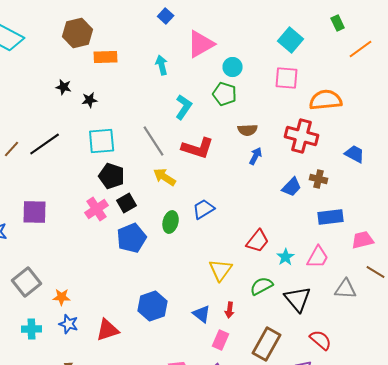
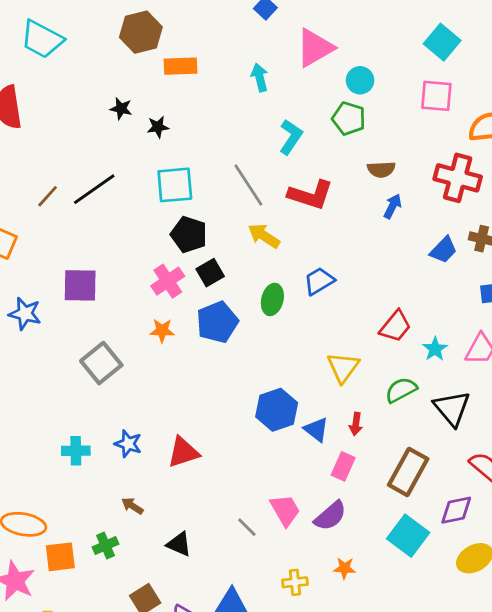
gray square: (27, 282) -> (101, 363), moved
orange star: (62, 297) -> (162, 331), moved
blue hexagon: (153, 306) -> (277, 410), moved

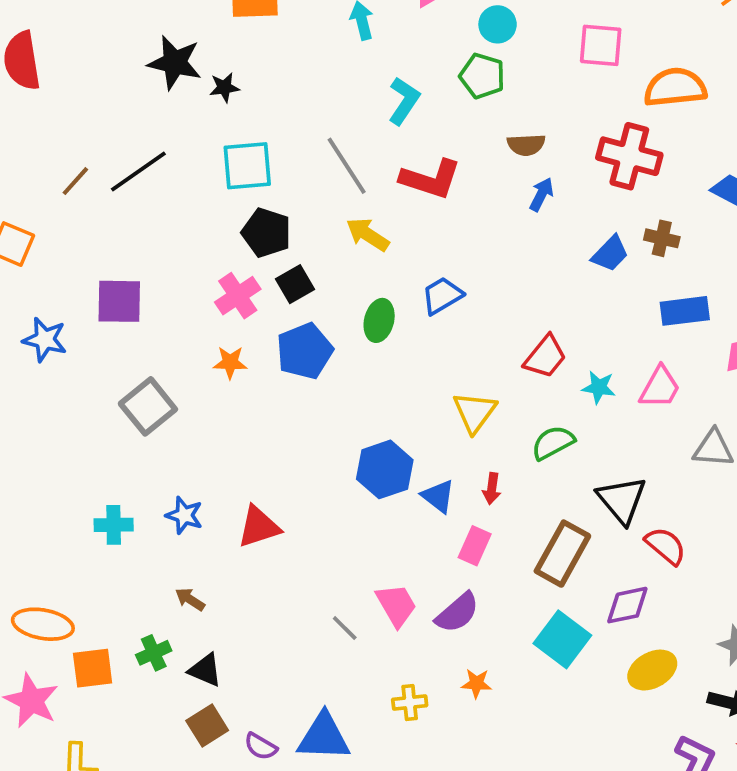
black star: (121, 109) -> (175, 63), size x1.8
cyan star: (435, 349) -> (599, 387), turned -30
black triangle: (452, 408) -> (622, 500), moved
black triangle: (179, 544) -> (205, 670), moved

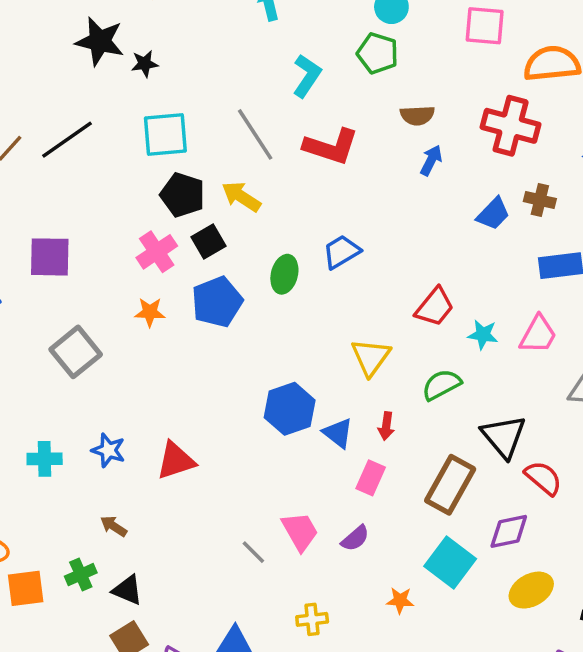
yellow arrow: (368, 234) -> (241, 197), moved
purple semicircle: (457, 613) -> (355, 538), size x0.7
orange star: (477, 683) -> (400, 600), moved

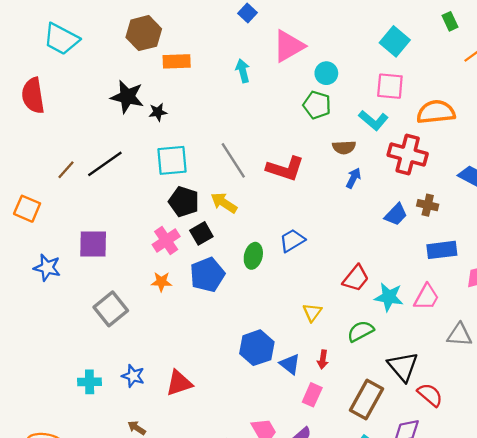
cyan L-shape: (307, 76) -> (373, 120), moved, turned 96
cyan star: (483, 335) -> (389, 297), size x1.4
yellow triangle: (371, 357) -> (312, 312), size x0.7

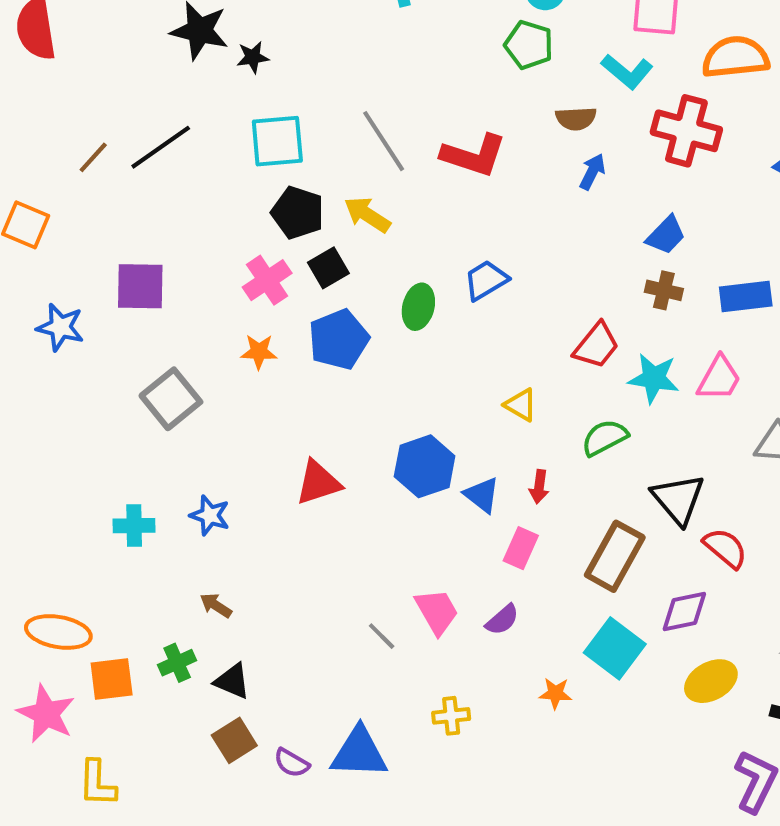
brown cross: (428, 205) -> (664, 290), moved
yellow triangle: (312, 312) -> (521, 405), turned -36
red triangle: (179, 383) -> (318, 483), moved

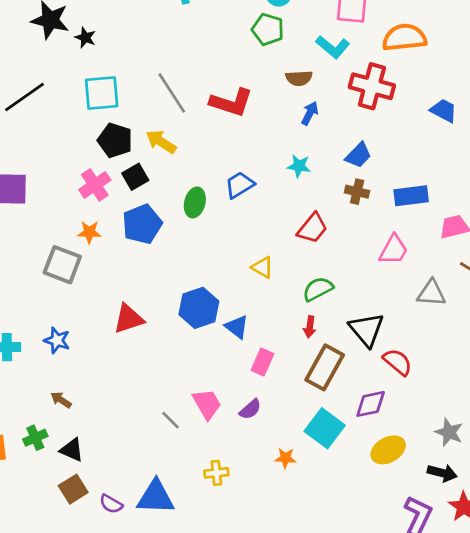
black star: (253, 57) -> (85, 38), turned 30
cyan star: (654, 378) -> (299, 166), moved, size x0.7
gray square: (171, 399) -> (62, 265), moved, turned -30
red arrow: (539, 487) -> (310, 327), moved

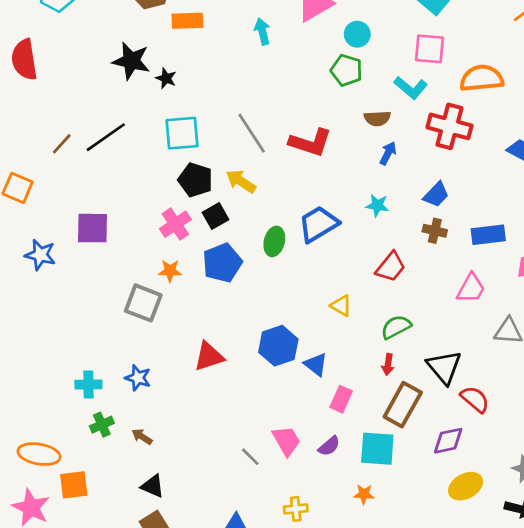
blue trapezoid: (239, 185) -> (318, 224), size x1.4
cyan square: (325, 428) -> (377, 449), moved, turned -33
green cross: (35, 438) -> (102, 425), moved

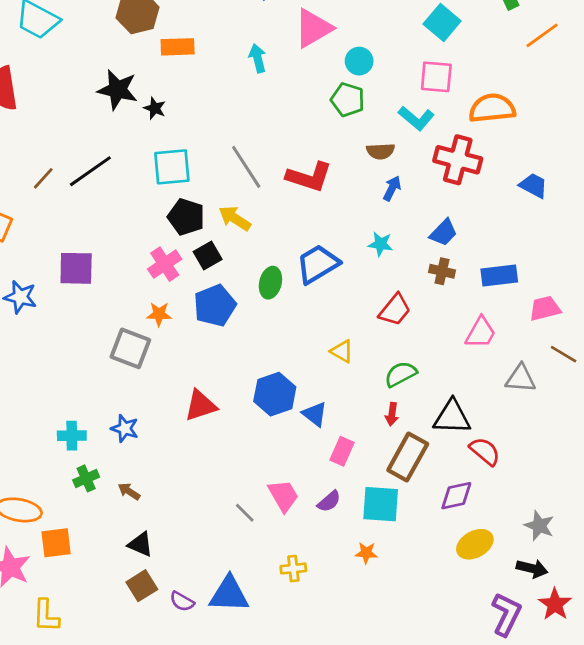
black triangle: (444, 367) -> (452, 417), turned -48

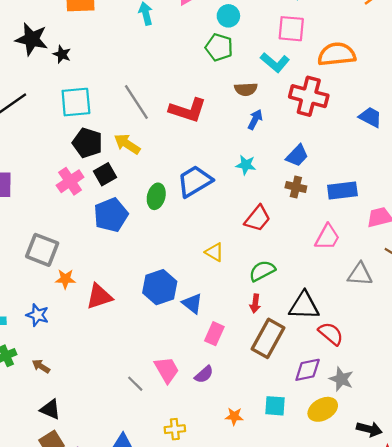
orange star: (159, 314) -> (65, 279), moved
cyan square: (381, 504) -> (275, 406), moved, size x0.7
gray star: (539, 526) -> (341, 379), moved

